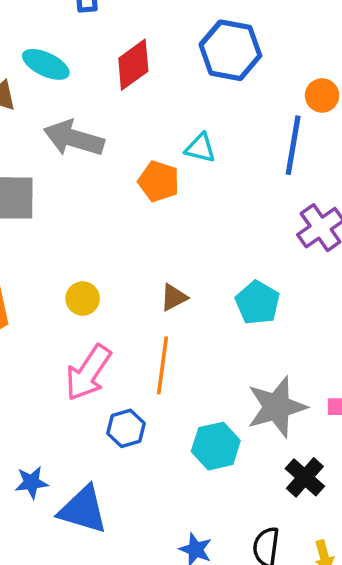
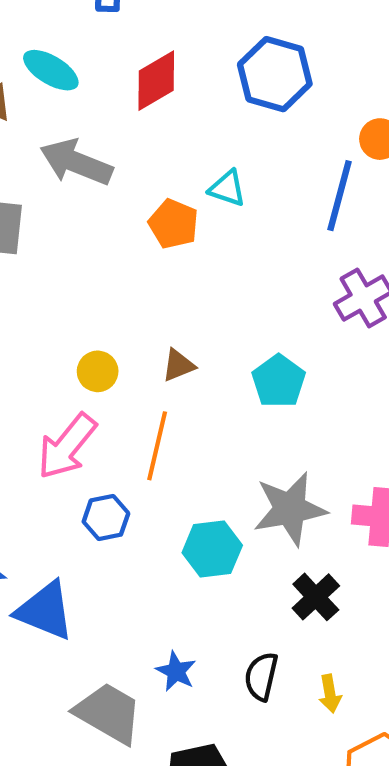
yellow circle: (83, 299) -> (98, 371), moved

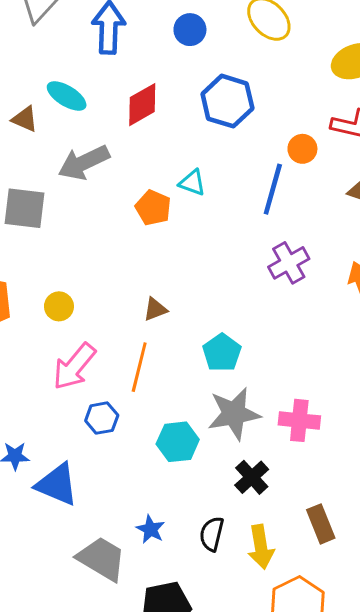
gray arrow: (76, 162) -> (84, 162), turned -48
yellow circle: (98, 371) -> (59, 306), moved
cyan pentagon: (279, 381) -> (222, 353), moved
yellow arrow: (330, 694) -> (261, 547), size x1.6

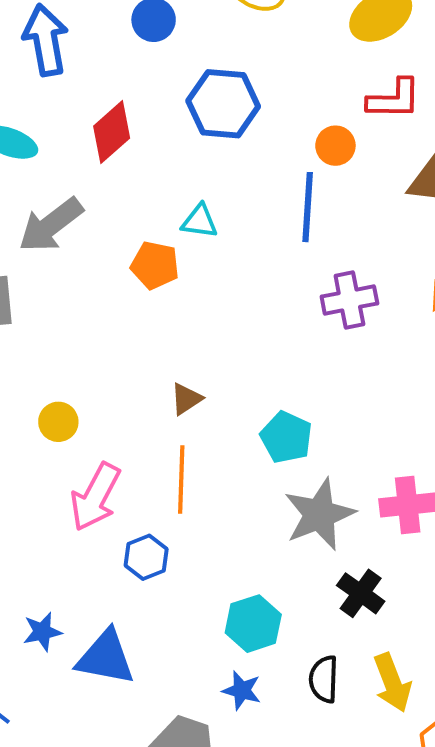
purple cross: (289, 263) -> (349, 300), turned 30
cyan hexagon: (178, 442) -> (253, 624), moved

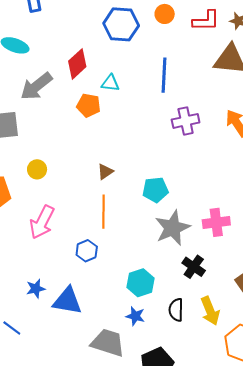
red diamond: (112, 132) -> (77, 64), moved
orange circle: (335, 146) -> (165, 14), moved
yellow circle: (58, 422) -> (37, 169), moved
cyan pentagon: (286, 437) -> (155, 190), turned -30
pink arrow: (95, 497) -> (42, 222), moved

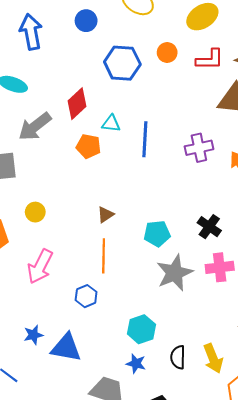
blue line: (164, 75) -> (145, 139), moved
purple cross: (186, 121) -> (199, 148), moved
black cross: (194, 267) -> (209, 227), moved

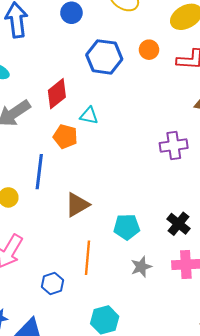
blue line: (145, 139) -> (39, 172), moved
brown triangle: (105, 215) -> (77, 205), size x1.5
orange line: (104, 256) -> (87, 258), moved
gray star: (175, 273) -> (141, 267), size x0.6

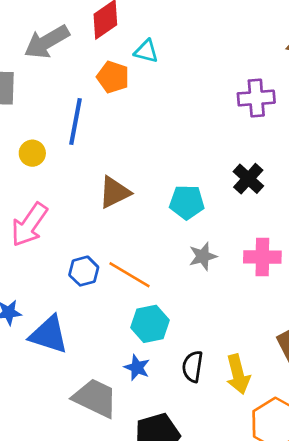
brown triangle: (77, 205) -> (114, 192), moved
black cross: (178, 224) -> (248, 179), moved
orange line: (87, 258) -> (130, 275), moved, turned -68

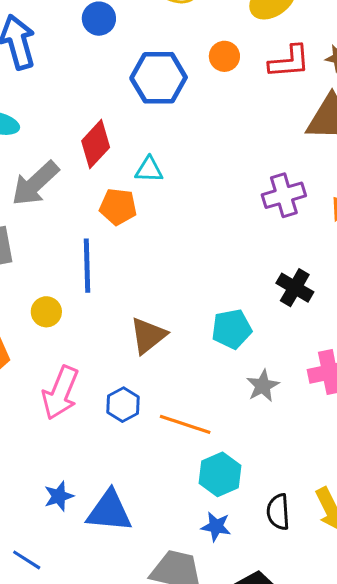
blue hexagon: (84, 271) -> (123, 405), moved

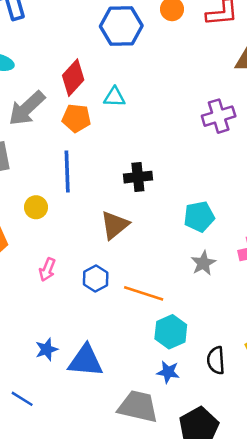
orange pentagon: (118, 207) -> (76, 118), moved
black cross: (295, 288) -> (138, 177), moved, turned -36
cyan pentagon: (232, 329) -> (199, 217), moved
pink arrow: (60, 393) -> (47, 270), size x0.6

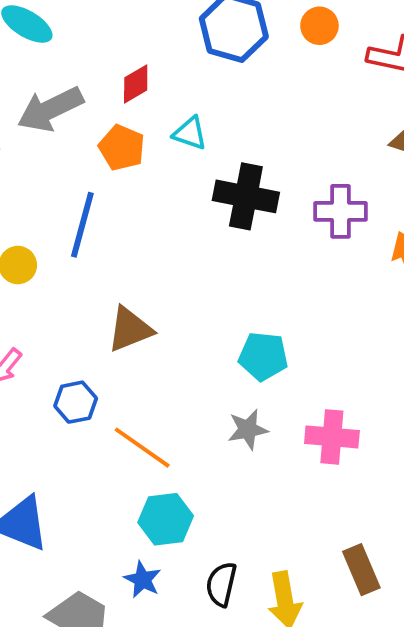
red diamond: (73, 78) -> (136, 84), size x0.7
black cross: (138, 177) -> (246, 196), moved, size x1.4

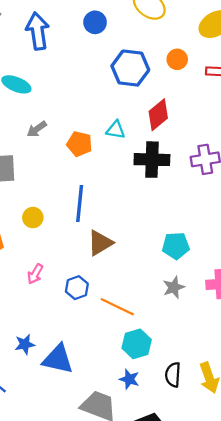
red diamond: (136, 84) -> (158, 115), moved, size x1.4
gray arrow: (50, 109) -> (37, 129), size x0.6
blue line: (82, 225) -> (80, 204), moved

